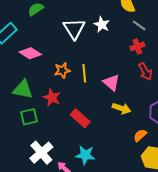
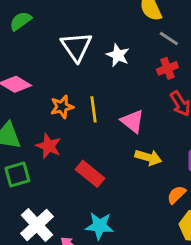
white star: (102, 25) -> (118, 55), moved

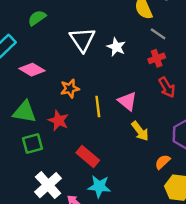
yellow line: (94, 109) -> (98, 107), moved
yellow arrow: (148, 157) -> (140, 131), turned 35
red rectangle: (90, 174) -> (88, 156), moved

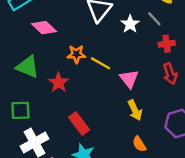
gray line: (158, 34) -> (154, 19), moved
yellow line: (98, 107) -> (101, 63), moved, turned -66
green square: (33, 144) -> (20, 110), moved
orange semicircle: (163, 162) -> (139, 144), moved, turned -91

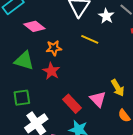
orange star: (76, 54) -> (54, 48), moved
yellow line: (101, 63) -> (90, 39), moved
pink triangle: (129, 79) -> (98, 99), moved

